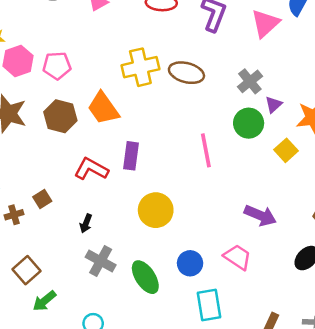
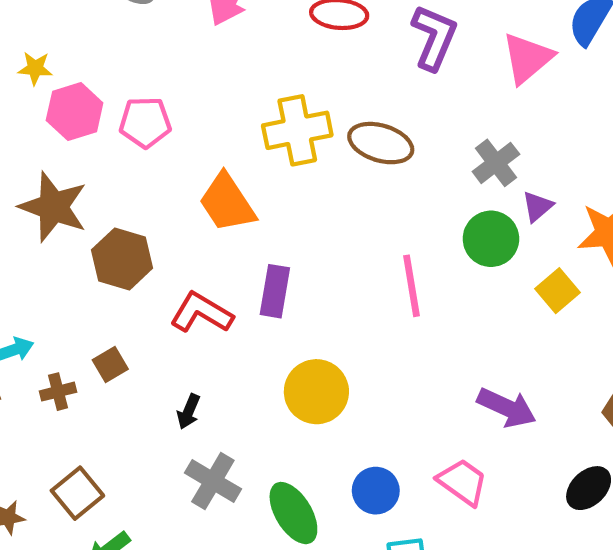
brown hexagon: (60, 116) -> (122, 259), moved

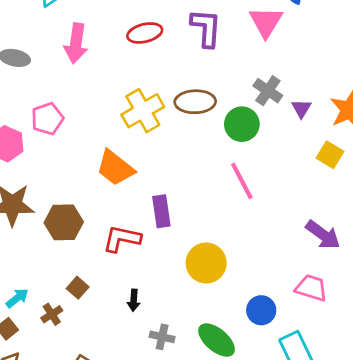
pink pentagon: (145, 122) -> (47, 119), moved
green circle: (491, 239) -> (242, 124), moved
purple arrow: (507, 408) -> (323, 235), turned 30
gray cross: (213, 481) -> (162, 337), size x0.7

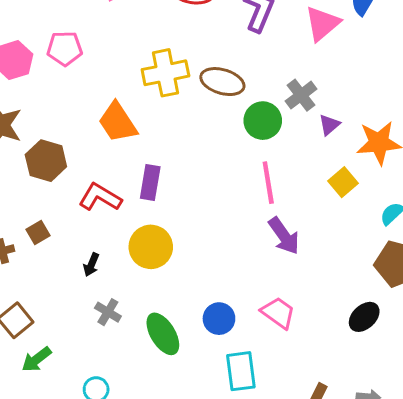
pink line: (242, 181) -> (268, 183), moved
purple arrow: (323, 235) -> (284, 236), moved
yellow circle: (206, 263) -> (151, 247), moved

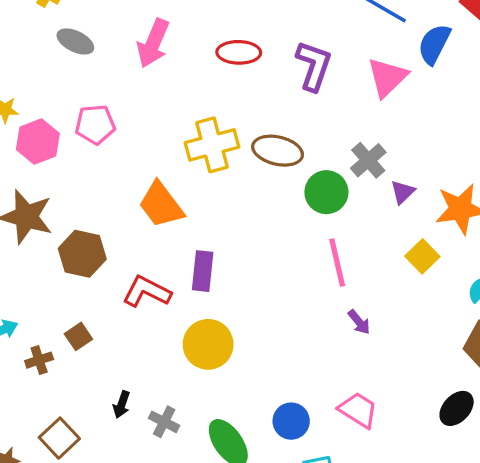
purple arrow: (284, 236) -> (359, 322), size x0.6
black arrow: (91, 265) -> (122, 405), moved

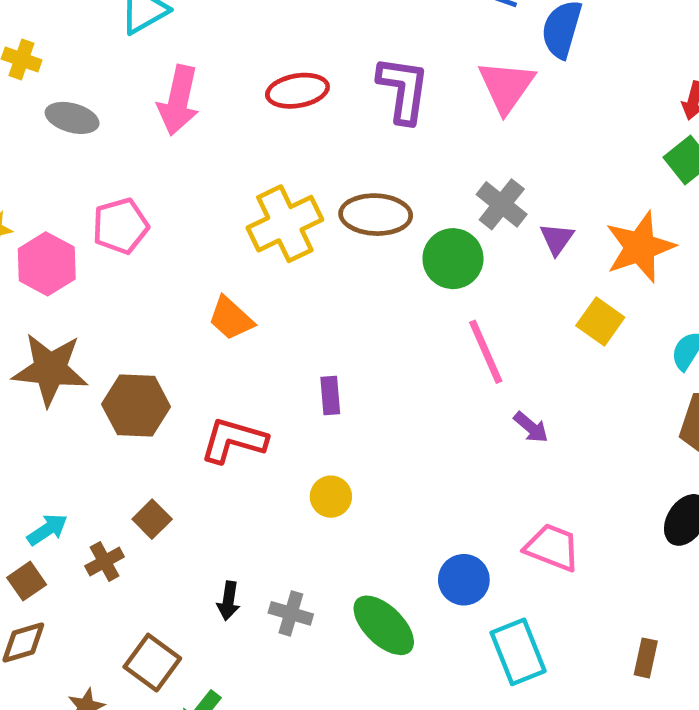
orange trapezoid: (161, 205) -> (231, 318), size x0.7
purple rectangle: (203, 271) -> (330, 396), moved, size x0.7
yellow circle: (208, 344) -> (331, 497), size x0.6

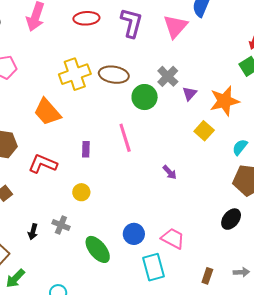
orange trapezoid: (231, 318) -> (47, 112), size x1.4
pink line: (486, 352) -> (125, 138), moved
pink trapezoid: (552, 547) -> (173, 238), moved
gray cross: (291, 613) -> (61, 225), moved

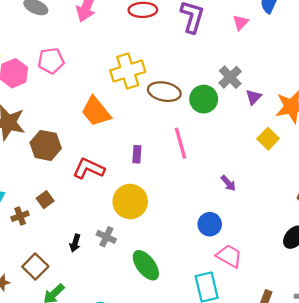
pink triangle: (175, 26) -> (241, 22), size x0.6
brown ellipse: (114, 75) -> (164, 92), moved
yellow circle: (81, 192) -> (130, 202), size x1.8
blue circle: (134, 234) -> (210, 224), moved

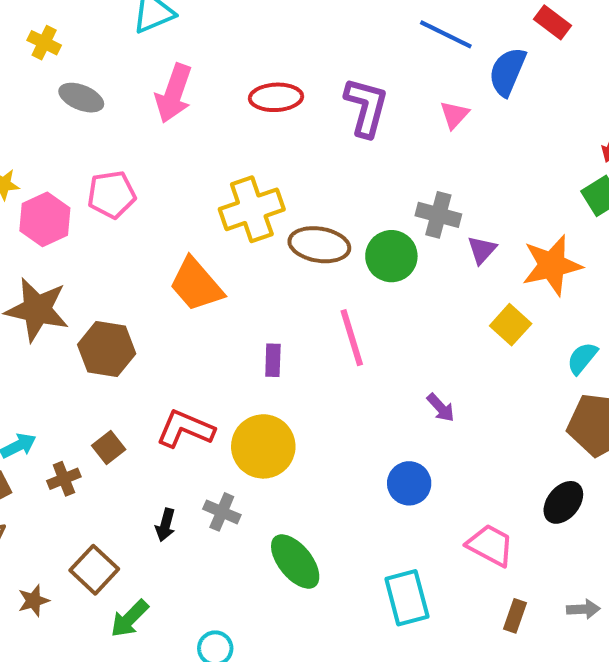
gray cross: (230, 77) -> (438, 215), turned -30
red L-shape: (89, 169) -> (185, 429), moved
pink trapezoid: (229, 256) -> (490, 545), moved

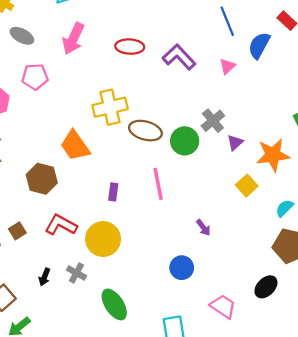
blue line: (446, 34) -> (227, 21), turned 36
purple L-shape: (366, 107) -> (179, 57), turned -64
pink pentagon: (112, 195) -> (35, 77), moved
gray cross: (438, 215) -> (213, 121), turned 30
brown hexagon: (107, 349) -> (42, 179), moved

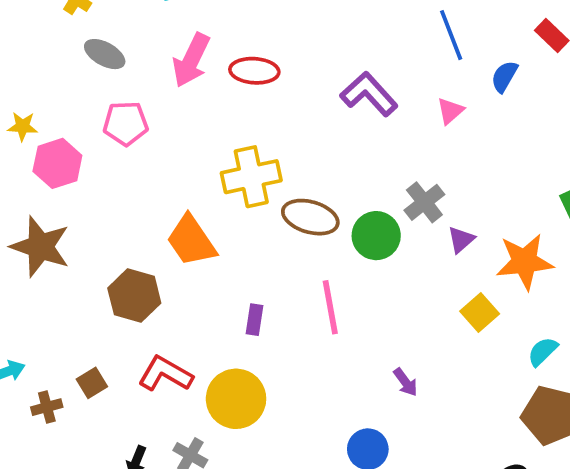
blue semicircle: (259, 45) -> (504, 76), size x0.7
red ellipse: (130, 47) -> (254, 71), moved

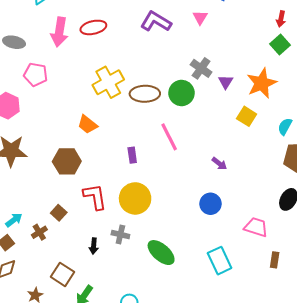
pink pentagon: (126, 123) -> (36, 74), turned 30
orange trapezoid: (191, 241) -> (87, 124), size x0.7
red L-shape: (165, 374) -> (95, 197), turned 68

